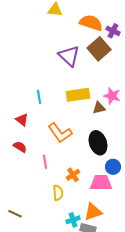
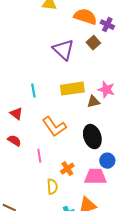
brown square: (99, 49) -> (93, 43), size x0.6

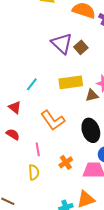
brown square: (93, 43) -> (81, 47), moved
cyan line: (33, 91) -> (32, 84), turned 48
yellow semicircle: (52, 187) -> (34, 172), moved

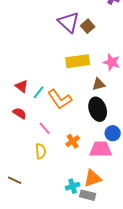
cyan line: (32, 84) -> (39, 92), moved
brown triangle: (92, 95) -> (99, 84), moved
pink line: (38, 149) -> (45, 128), turned -32

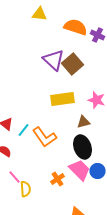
brown square: (88, 26) -> (72, 64), size x1.5
pink line: (45, 128) -> (14, 177), moved
pink trapezoid: (101, 149) -> (80, 170), moved, turned 45

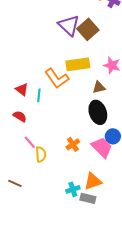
cyan line: (24, 130) -> (39, 95), turned -32
orange L-shape: (44, 137) -> (57, 78), moved
pink trapezoid: (80, 170) -> (102, 147), moved

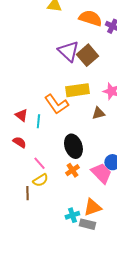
black ellipse: (98, 112) -> (73, 146), moved
pink line: (30, 142) -> (39, 163), moved
yellow semicircle: (41, 154) -> (40, 180), turned 63
brown line: (15, 183) -> (27, 193), moved, turned 64

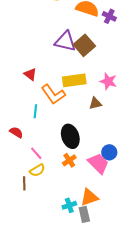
purple triangle: (68, 51) -> (65, 41), turned -30
red triangle: (21, 115) -> (30, 74), moved
gray rectangle: (87, 224) -> (84, 214), turned 63

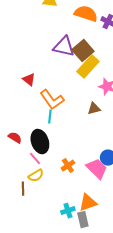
yellow rectangle: (74, 80) -> (88, 67), moved, turned -40
cyan line: (35, 111) -> (50, 117), moved
black ellipse: (70, 136) -> (40, 142), moved

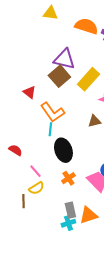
brown square: (83, 51) -> (59, 76), moved
black ellipse: (40, 142) -> (63, 150), moved
gray rectangle: (83, 220) -> (70, 210), moved

